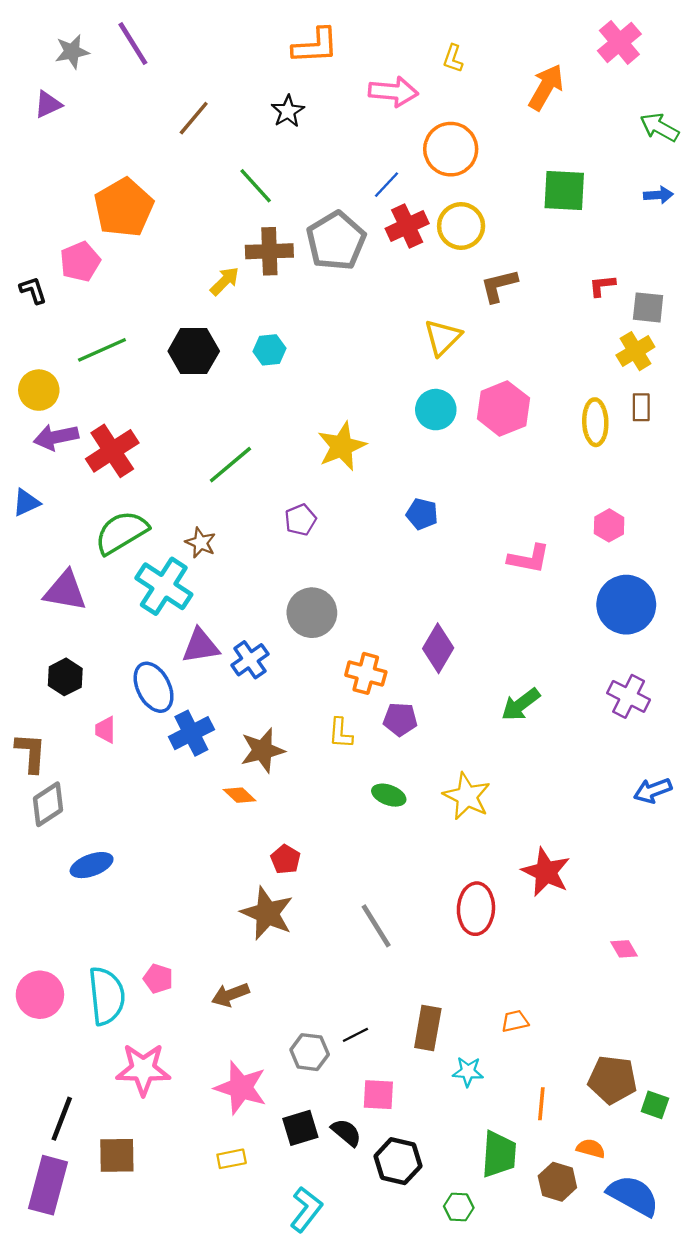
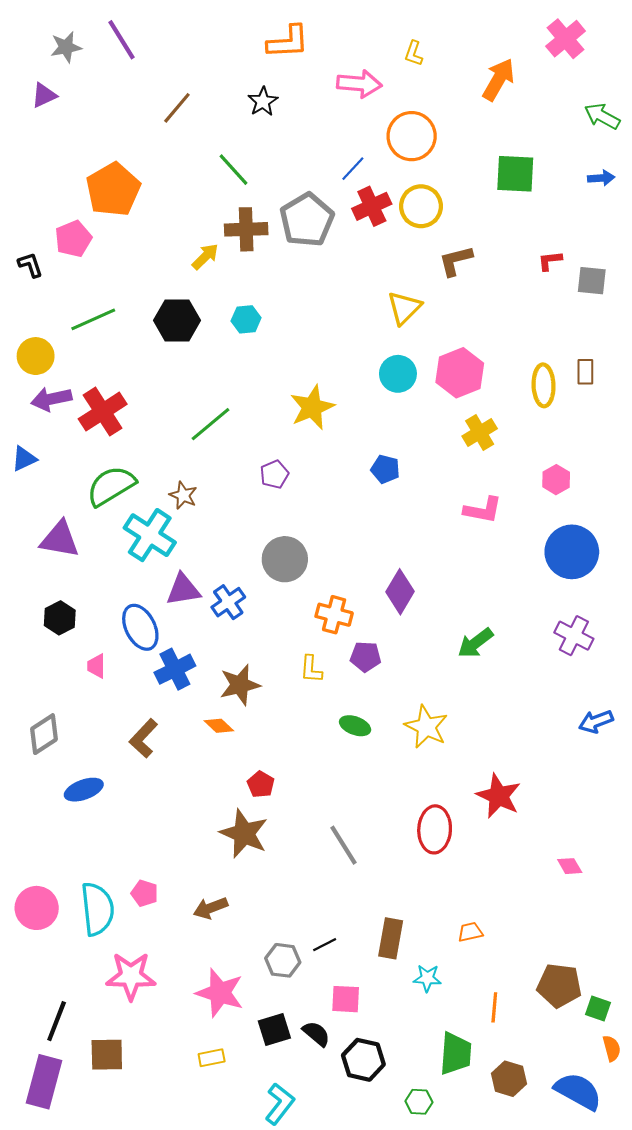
yellow cross: (635, 351) -> (480, 432), moved
brown L-shape: (31, 753) -> (143, 738), moved, turned -141
orange semicircle: (591, 1148) -> (612, 1048), moved, turned 60

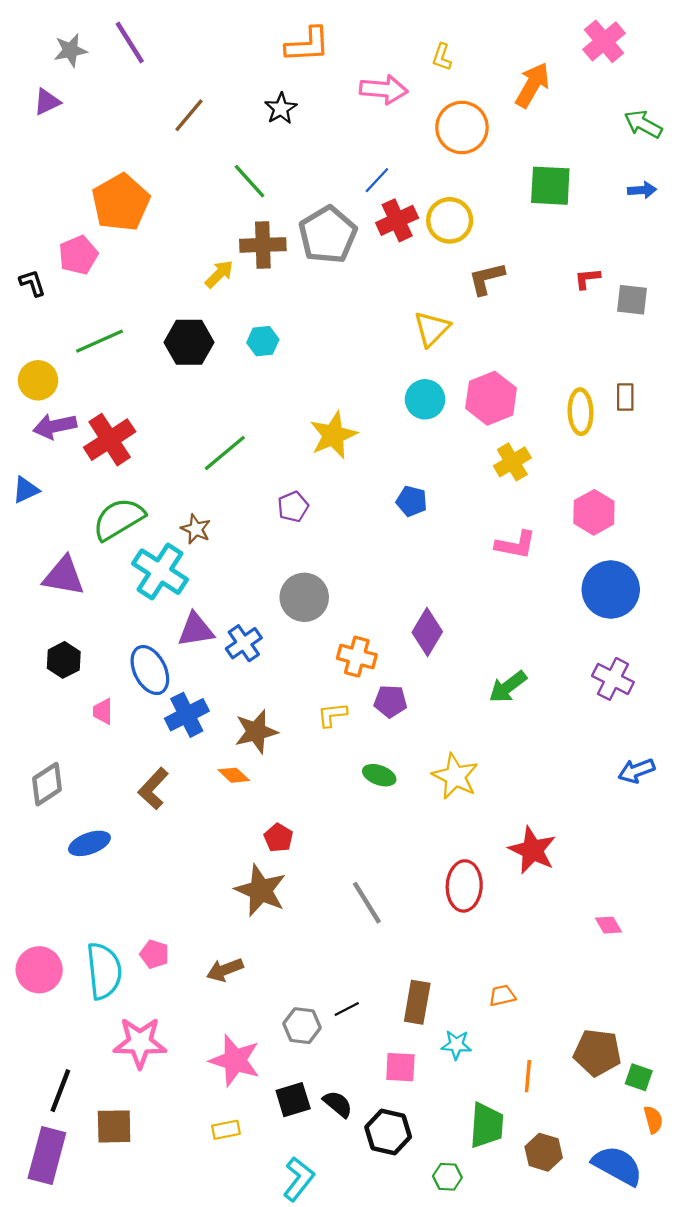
orange circle: (412, 136) -> (462, 128), moved
pink hexagon: (556, 480) -> (594, 512), size x1.4
yellow L-shape: (311, 669) -> (332, 715), turned 80
pink square: (346, 999) -> (400, 1067), moved

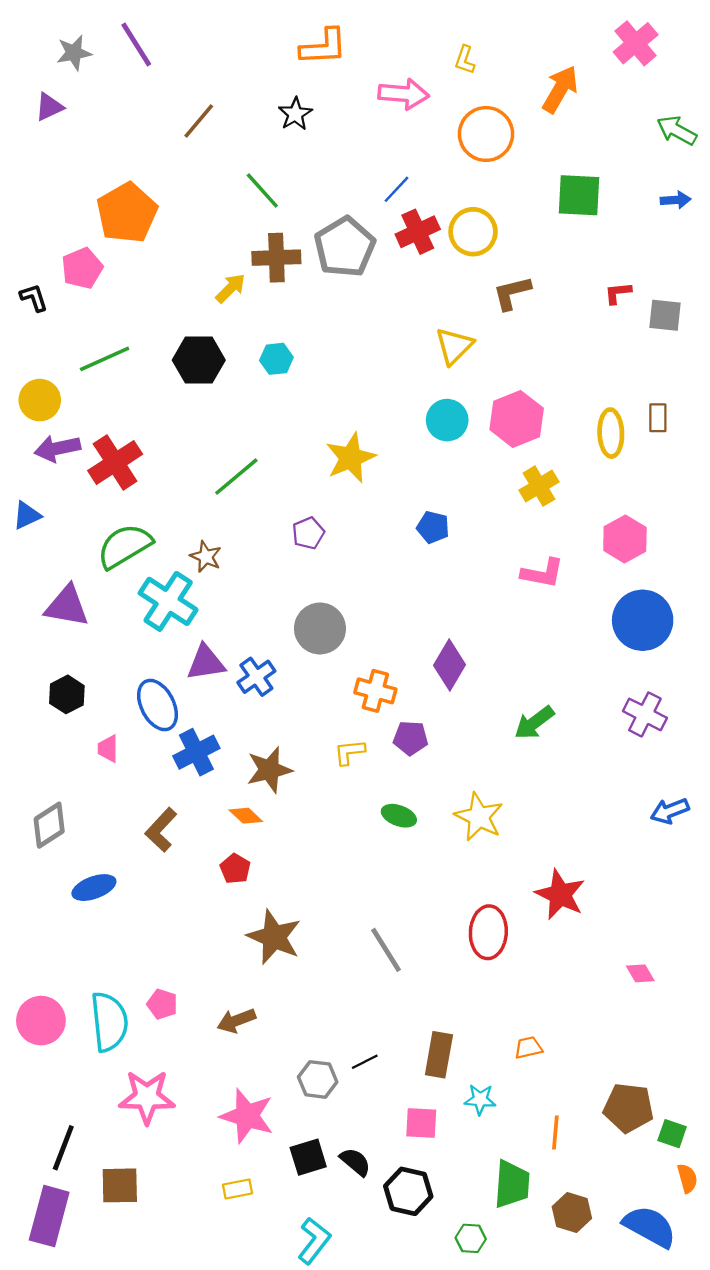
red pentagon: (279, 838) -> (235, 869), moved

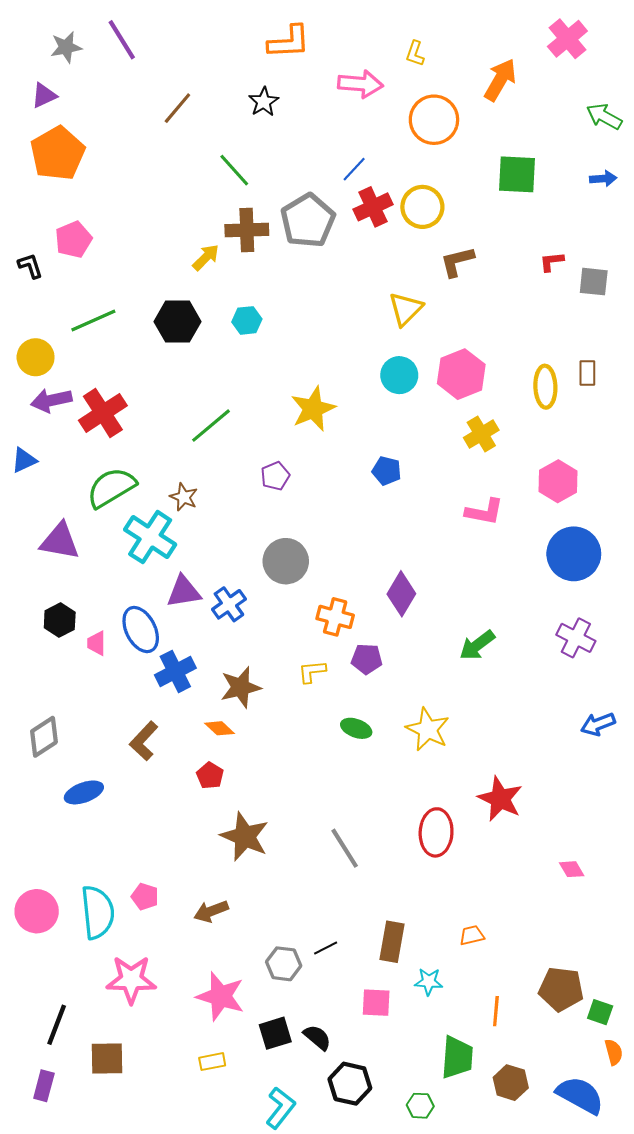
orange pentagon: (127, 213) -> (58, 153), moved
pink trapezoid: (108, 749) -> (97, 643), moved
black hexagon: (408, 1191) -> (350, 1084), moved
purple rectangle: (49, 1216) -> (44, 1086), size x0.6

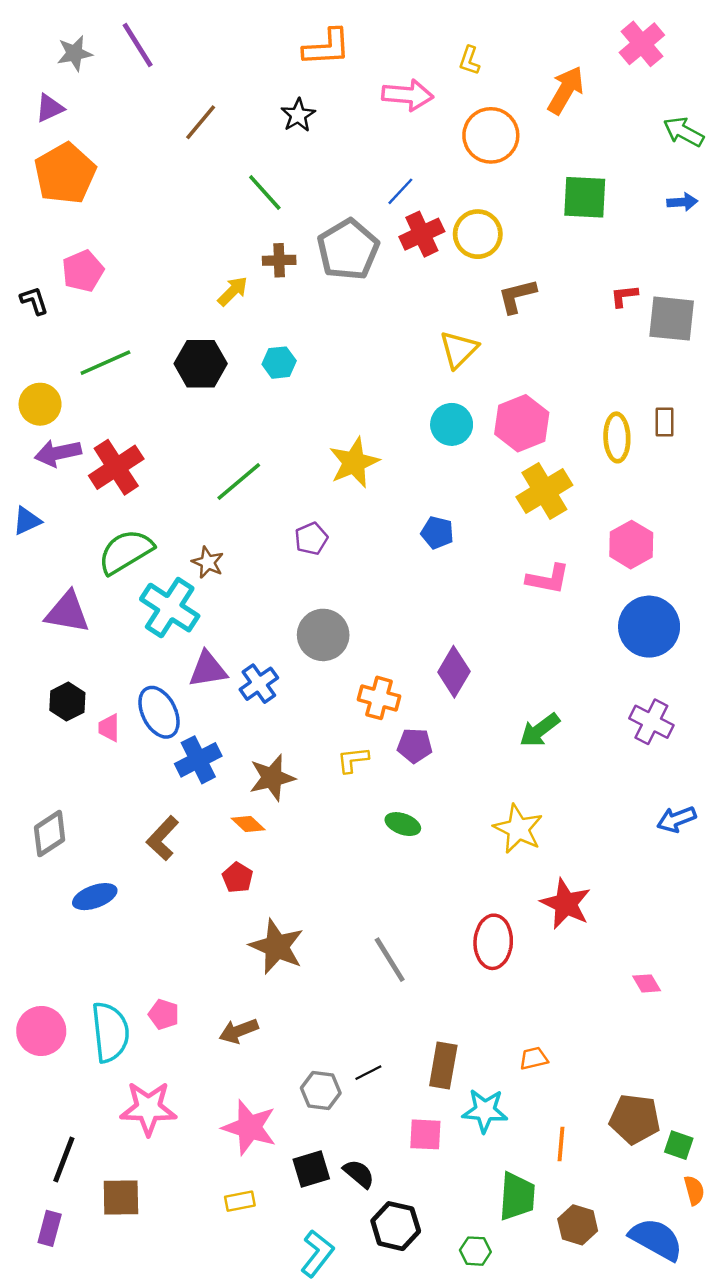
brown cross: (247, 230) -> (279, 260), size x0.7
gray square: (594, 282) -> (672, 319), size x1.4
yellow cross: (481, 434) -> (544, 491), size x1.4
yellow star: (428, 729) -> (518, 829), moved
cyan star: (429, 982) -> (485, 1111), size x1.4

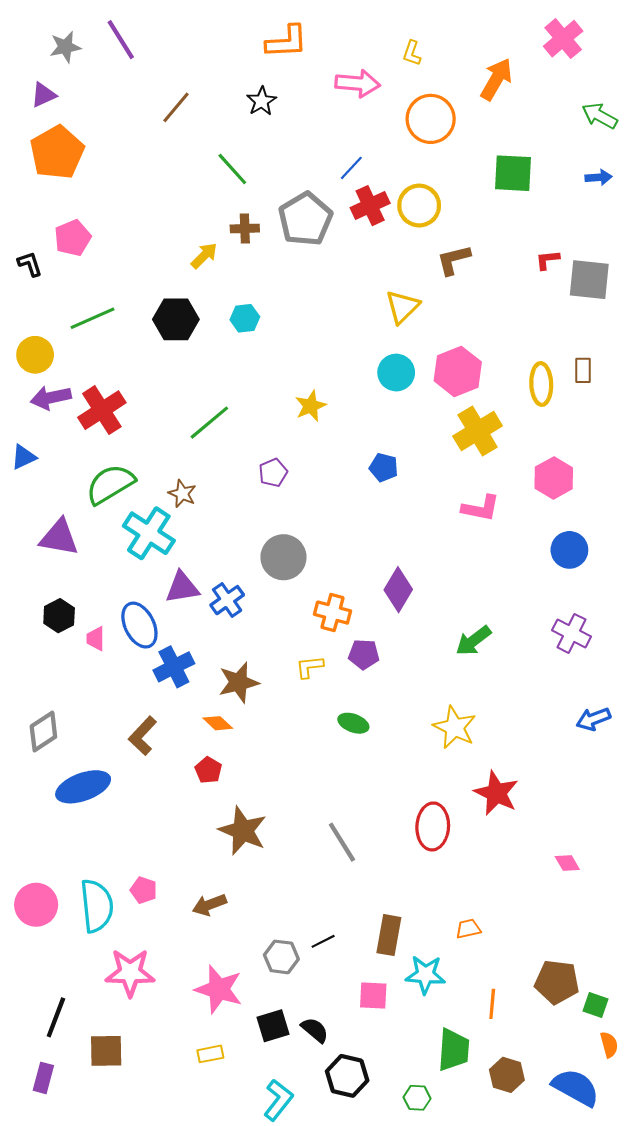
yellow star: (354, 462) -> (311, 406), size x0.7
blue circle: (649, 627) -> (569, 550), size x0.7
blue ellipse: (95, 897) -> (83, 787), size x1.4

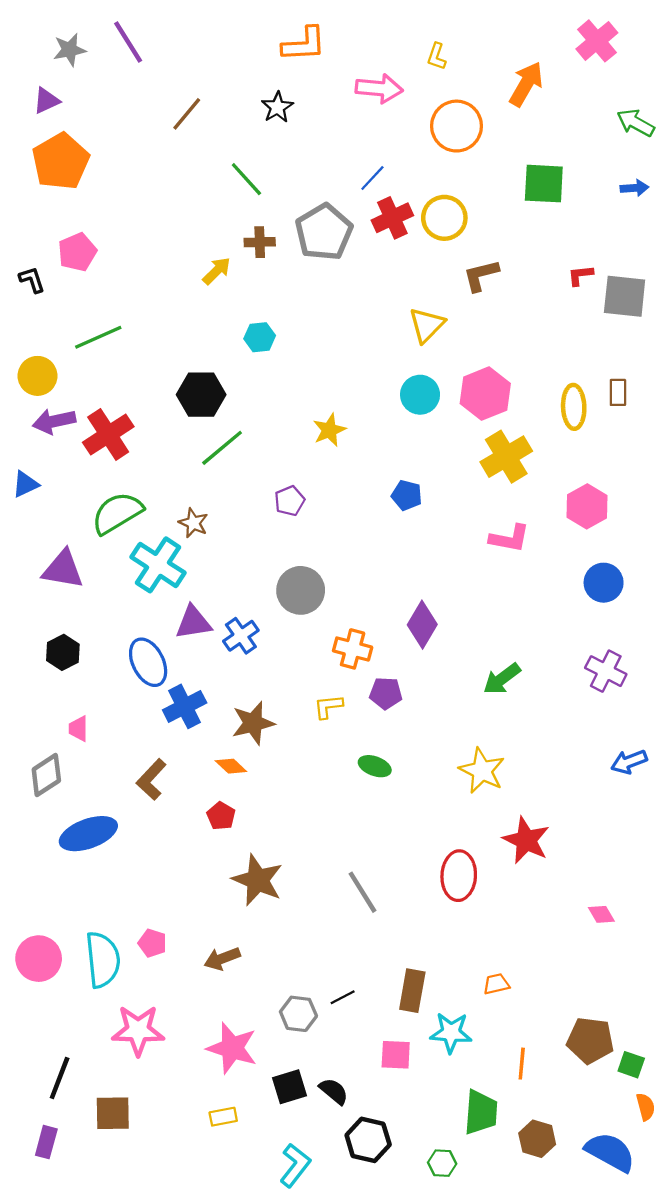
black hexagon: (176, 319) -> (201, 395), moved
pink trapezoid: (96, 639) -> (78, 729), moved

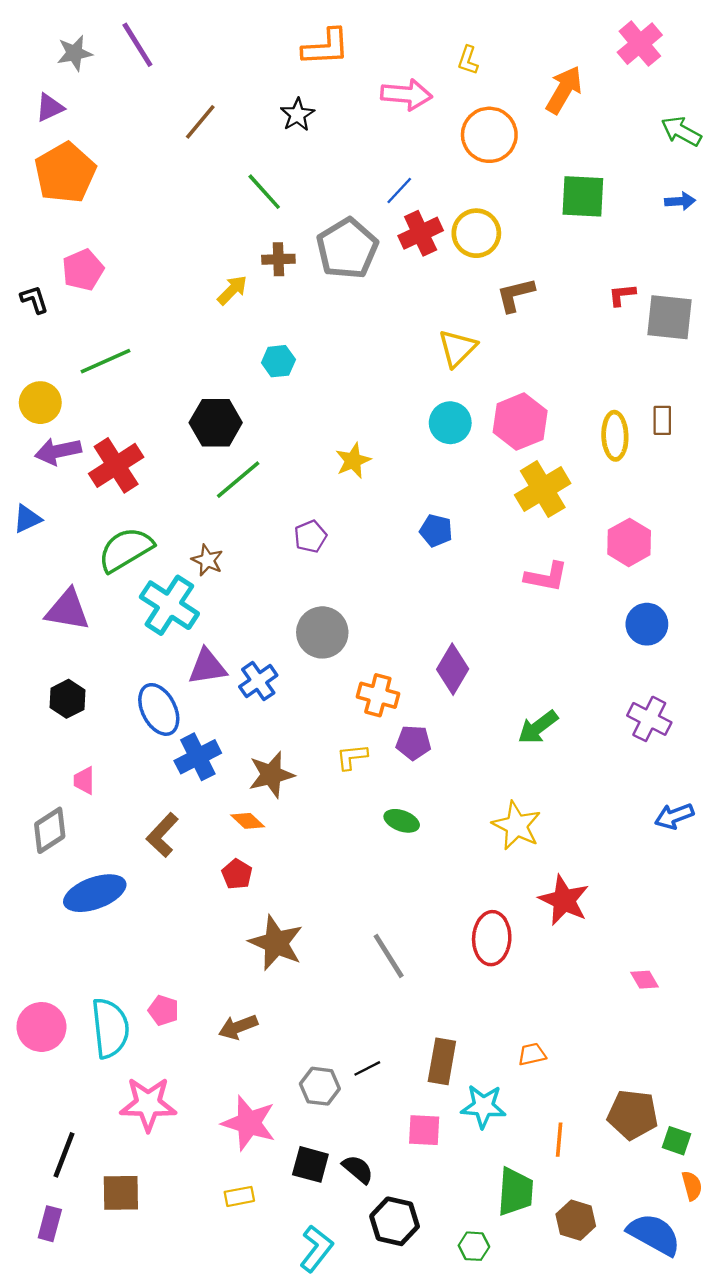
black square: (290, 1087) -> (310, 1164), turned 32

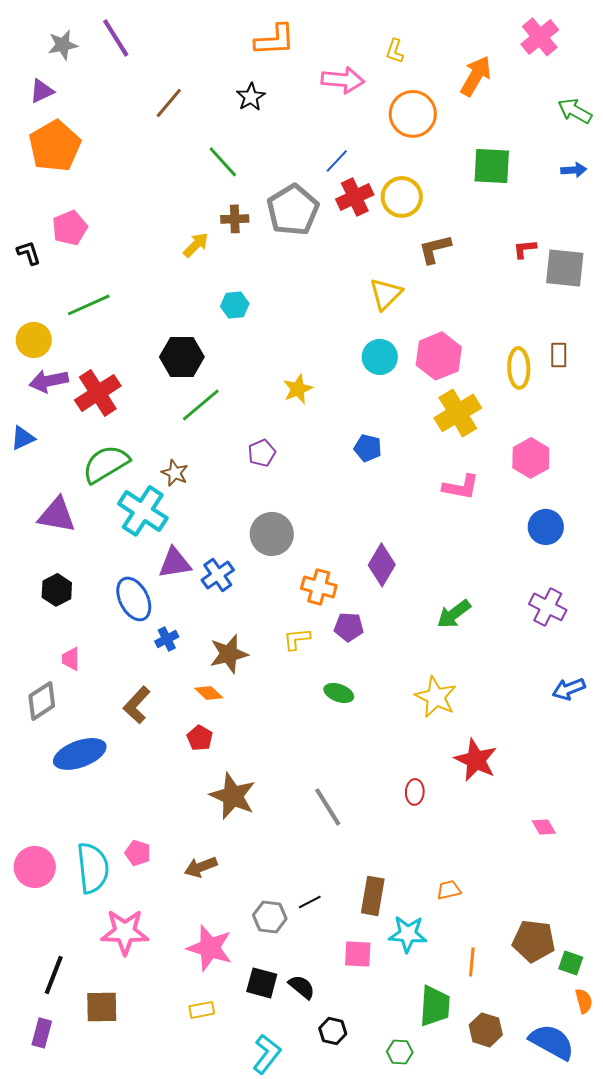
blue cross: (198, 757) -> (167, 639), size x0.6
red ellipse: (492, 938) -> (415, 792), size x0.6
black hexagon: (395, 1221) -> (333, 1031), size x0.7

